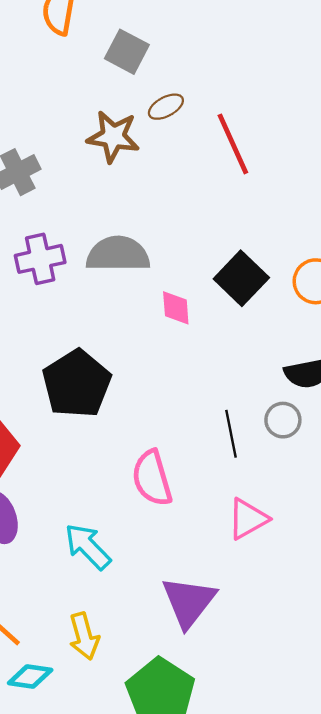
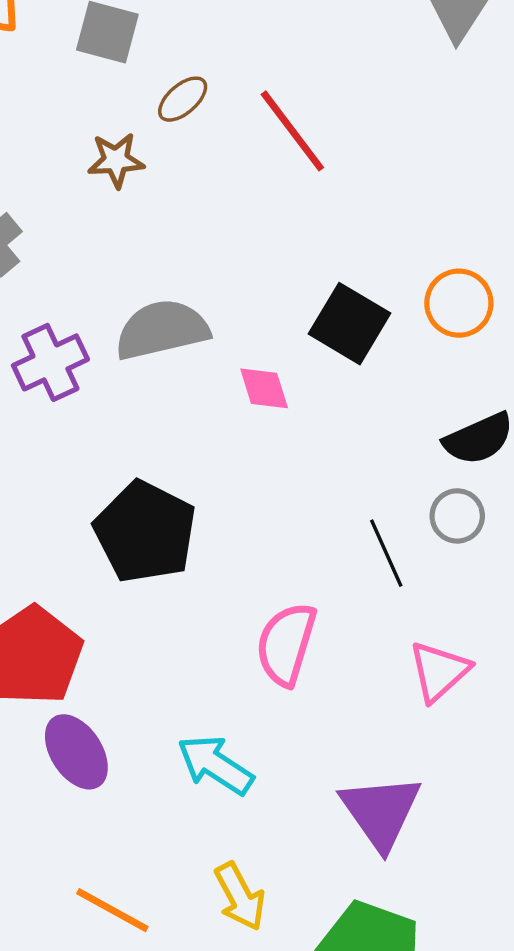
brown star: (113, 137) -> (116, 160), size x0.7
pink semicircle: (152, 478) -> (286, 644), turned 46

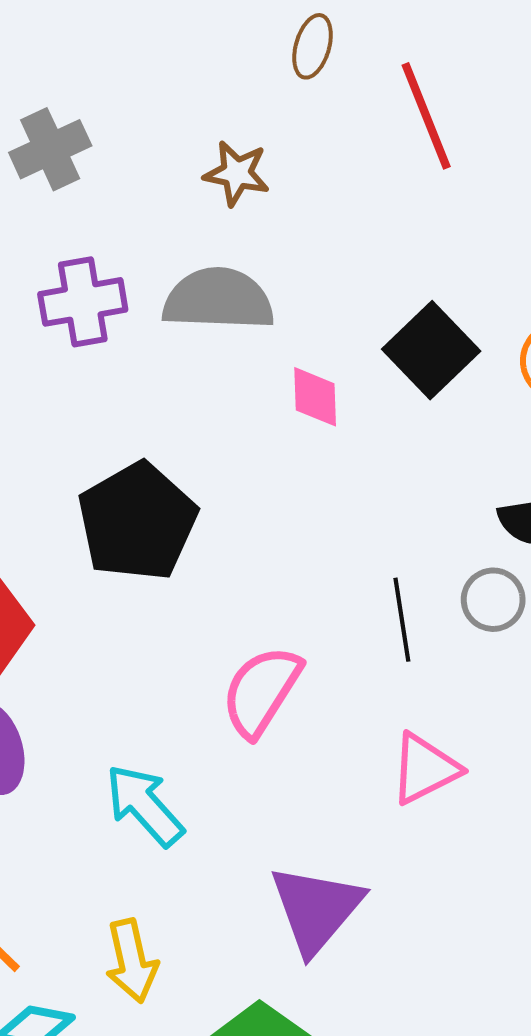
brown ellipse: (183, 99) -> (313, 46), turned -48
brown star: (116, 160) -> (237, 173), moved

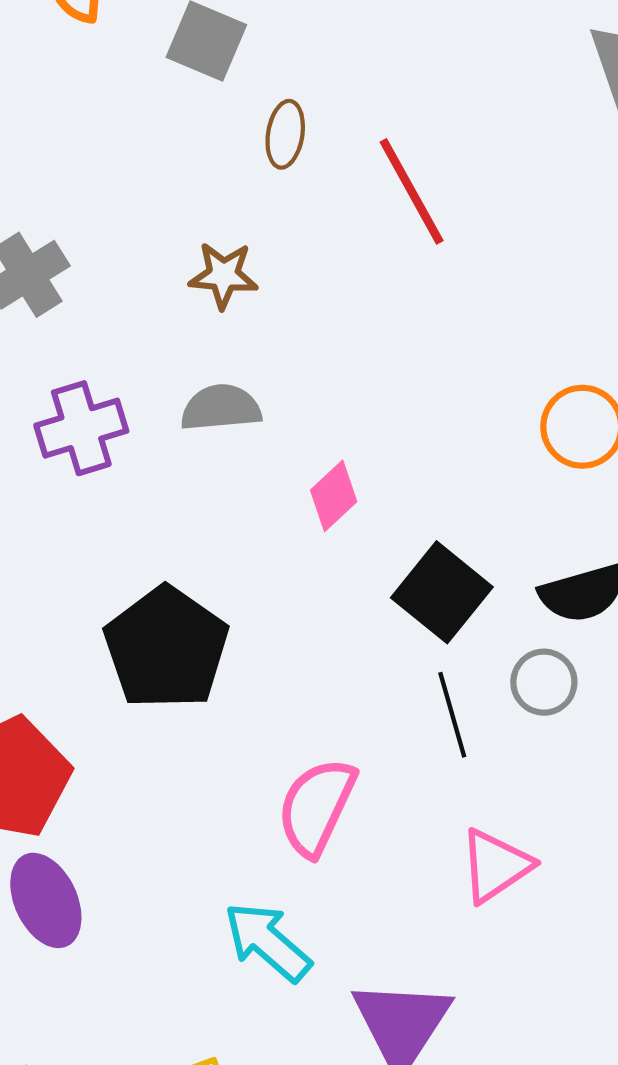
gray semicircle: (218, 299) -> (221, 408), size x0.7
black square: (431, 350) -> (442, 592), moved
pink diamond: (315, 397) -> (334, 496), turned 56
cyan arrow: (145, 805) -> (268, 942), moved

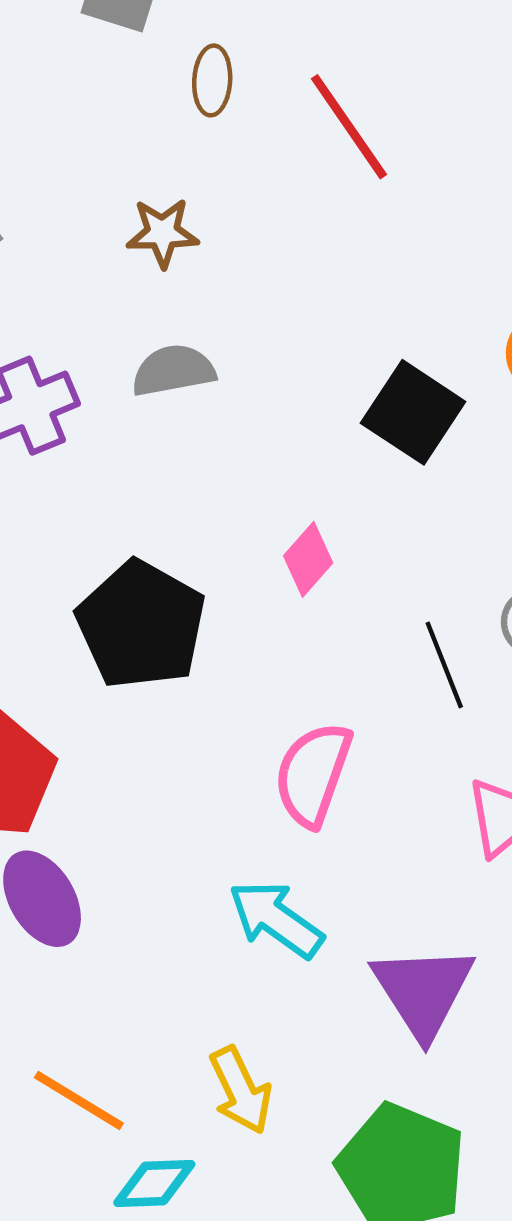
pink diamond: (334, 496) -> (308, 559), moved
black square: (442, 592) -> (413, 412), moved

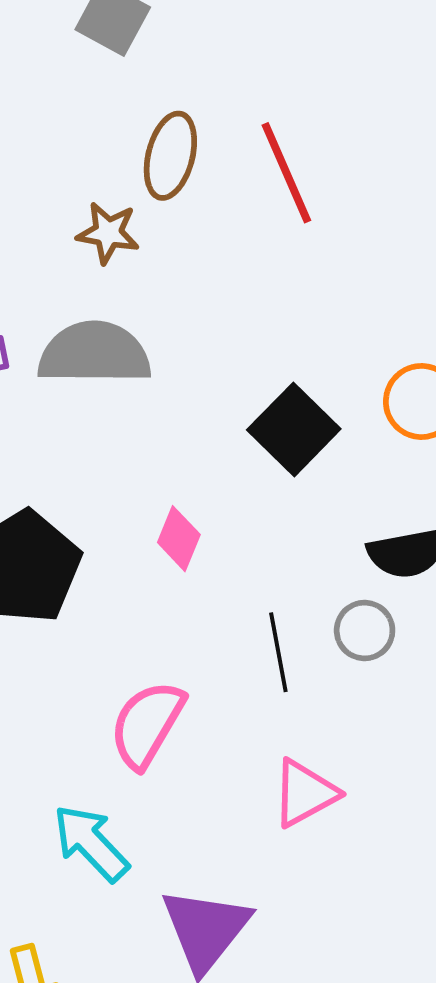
brown ellipse: (212, 80) -> (170, 156), moved, size x1.4
gray semicircle: (173, 370) -> (94, 353), size x1.5
pink diamond: (308, 559) -> (179, 539), turned -30

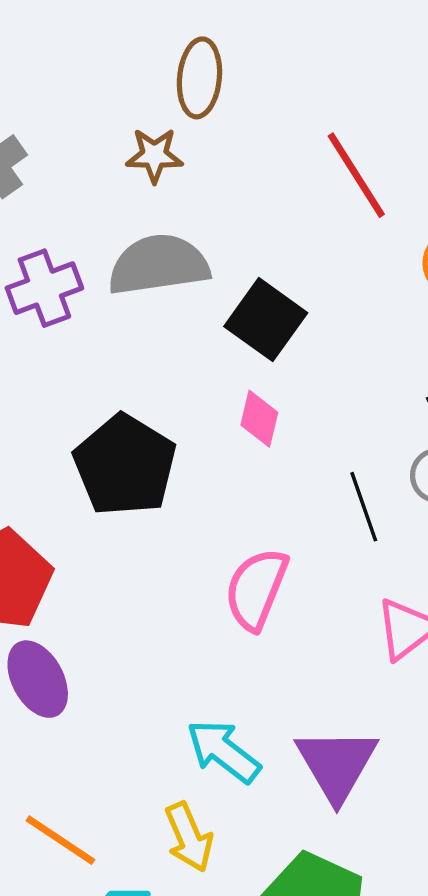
red line: (286, 173) -> (356, 175), moved
black square: (294, 429) -> (266, 320), moved
cyan arrow: (91, 843) -> (223, 751), moved

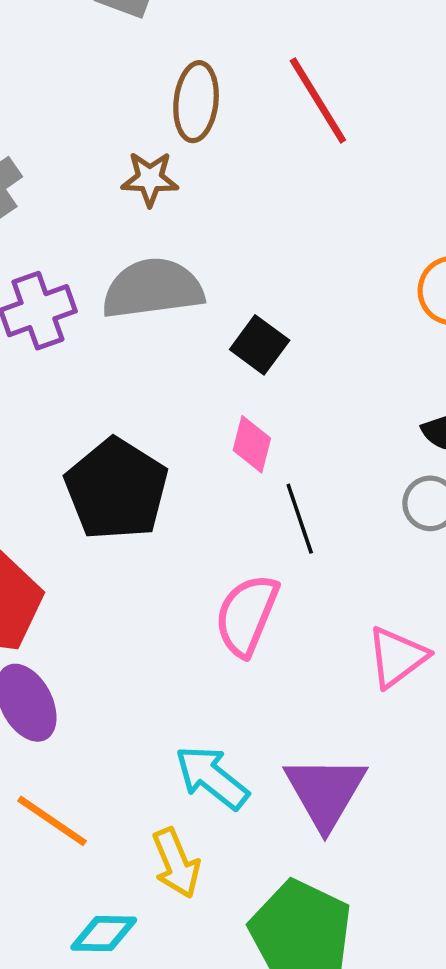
red line: (356, 175) -> (318, 100), moved
black square: (266, 320) -> (260, 345), size x0.7
black line: (364, 507) -> (300, 519), moved
orange line: (60, 840) -> (52, 821), moved

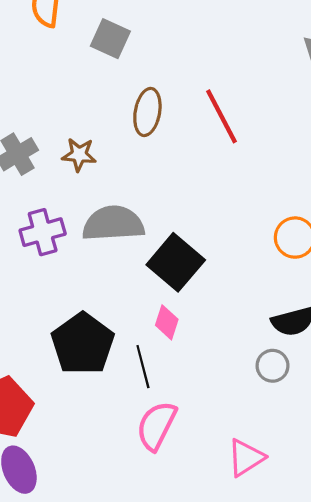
brown star: (150, 179) -> (79, 155), moved
black square: (260, 345) -> (176, 262), size x1.6
black line: (300, 519) -> (143, 367), moved

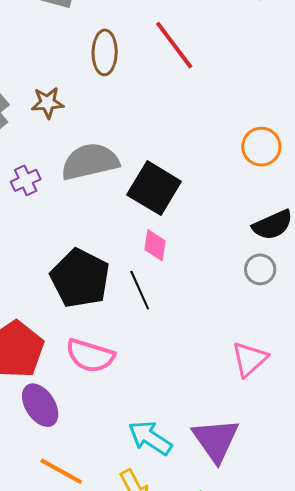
purple cross: (43, 232) -> (26, 180), size x0.7
pink semicircle: (156, 426) -> (90, 356), moved, turned -90

